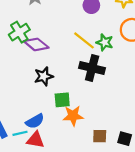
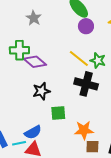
green cross: (19, 32) -> (19, 50), turned 30
orange star: (73, 116) -> (84, 130), moved

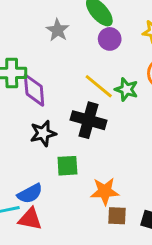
gray star: (34, 18) -> (58, 30), moved
purple diamond: (35, 62) -> (34, 90), turned 45
black cross: (86, 84) -> (88, 120), moved

